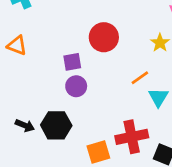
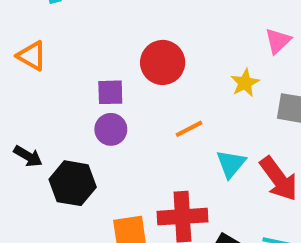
orange line: (140, 78) -> (189, 129), moved
black arrow: (25, 125) -> (28, 156), moved

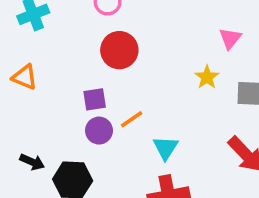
red circle: (163, 62) -> (119, 50), moved
orange line: (189, 129) -> (132, 119), moved
cyan triangle: (231, 164) -> (165, 148), moved

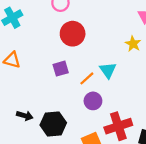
purple circle: (99, 131) -> (93, 101), moved
cyan triangle: (165, 148) -> (108, 70), moved

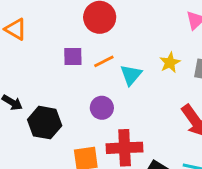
yellow star: (133, 44) -> (170, 63), moved
orange line: (87, 78) -> (104, 61), moved

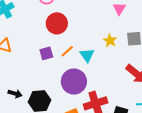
purple circle: (102, 108) -> (74, 82), size x1.6

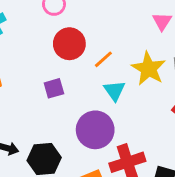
yellow star: (110, 40) -> (149, 69), size x1.6
orange line: (67, 51) -> (103, 59), moved

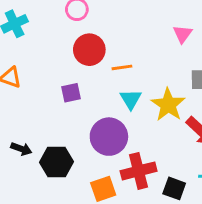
orange line: (103, 59) -> (122, 67), turned 30
yellow star: (149, 69) -> (168, 105), moved

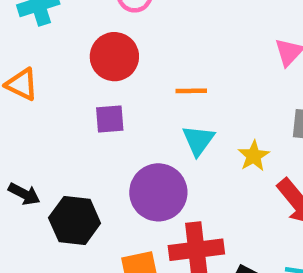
red circle: (89, 50) -> (114, 57), moved
yellow star: (168, 105) -> (254, 156), size x0.6

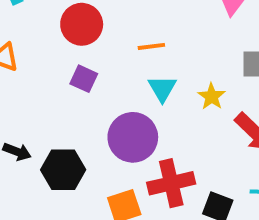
purple square: (110, 119) -> (84, 79), turned 36

